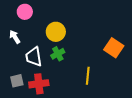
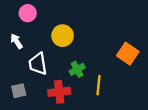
green cross: (58, 54) -> (77, 69), moved
red cross: (39, 84) -> (59, 92), moved

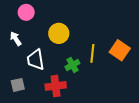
yellow line: (98, 85) -> (92, 53), moved

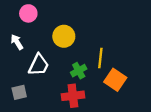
orange square: (120, 50) -> (115, 80), moved
white trapezoid: (36, 60) -> (39, 65), turned -145
red cross: (56, 86) -> (73, 96), moved

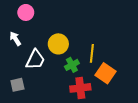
yellow circle: (64, 36) -> (58, 44), moved
red cross: (73, 96) -> (80, 88), moved

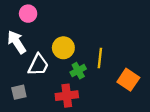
white arrow: (15, 39) -> (17, 42), size x1.5
orange square: (105, 73) -> (128, 80), moved
red cross: (80, 88) -> (67, 96), moved

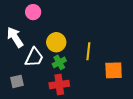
pink circle: (28, 14) -> (33, 12), moved
green cross: (78, 71) -> (59, 62), moved
orange square: (128, 80) -> (114, 70), turned -36

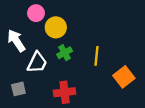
yellow circle: (56, 42) -> (56, 27), moved
green cross: (59, 62) -> (65, 53), moved
orange square: (114, 70) -> (124, 77), turned -36

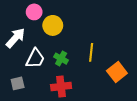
white arrow: (16, 41) -> (15, 38), turned 75
green cross: (65, 53) -> (61, 59), moved, turned -32

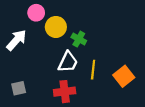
yellow line: (91, 52) -> (93, 70), moved
white trapezoid: (35, 59) -> (68, 62), moved
green cross: (61, 59) -> (79, 39), moved

